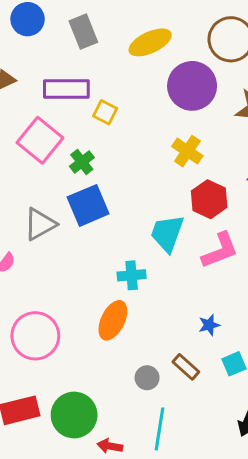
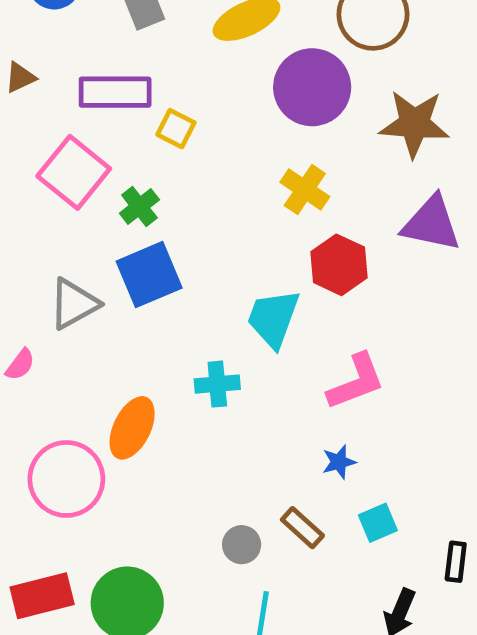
pink L-shape: (220, 250) -> (356, 382), moved
orange ellipse: (113, 320) -> (132, 428), moved

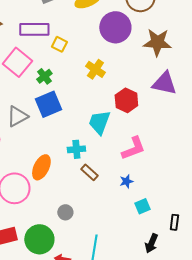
yellow cross: (305, 189) -> (95, 69), moved
brown rectangle: (302, 528) -> (89, 172), moved
gray circle: (242, 545) -> (65, 212), moved

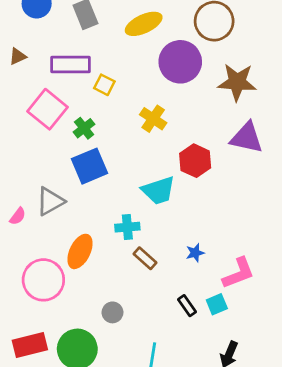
gray triangle: (17, 116) -> (50, 201), moved
cyan trapezoid: (99, 122) -> (159, 190), turned -128
pink L-shape: (133, 148) -> (238, 273), moved
blue star: (126, 181) -> (195, 253), moved
black rectangle: (174, 222) -> (187, 306), moved, turned -42

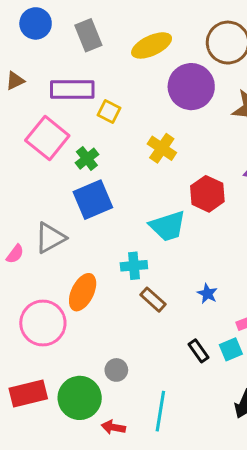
blue star: (195, 253) -> (207, 294), turned -30
gray circle: (112, 312) -> (116, 370), moved

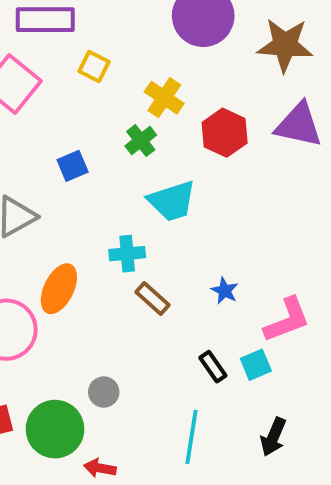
yellow square: (109, 112) -> (94, 66), moved
green cross: (87, 159) -> (141, 141), moved
red hexagon: (207, 194) -> (225, 133), moved
blue square: (93, 200) -> (73, 166), size x0.6
cyan line: (160, 411) -> (191, 437), moved

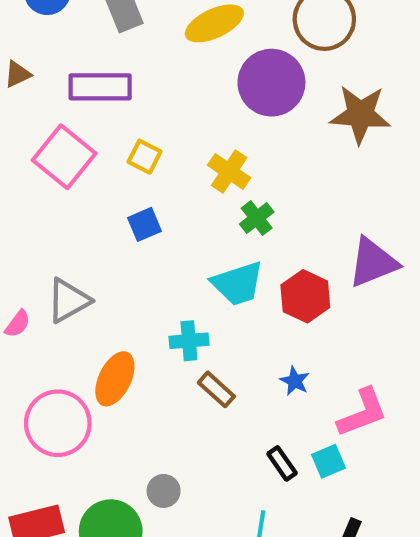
yellow square: (94, 66) -> (145, 157), moved
purple triangle: (299, 125) -> (373, 262), moved, turned -34
red hexagon: (225, 133) -> (305, 296), moved
green cross: (141, 141) -> (257, 218), moved
blue square: (73, 166) -> (145, 224), moved

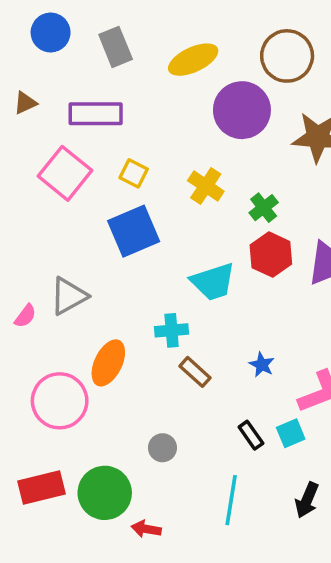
green cross: (257, 218) -> (264, 208), moved
blue square: (145, 224) -> (134, 231), size x1.8
red hexagon: (305, 296) -> (271, 255), moved
gray circle: (164, 491) -> (162, 448), moved

